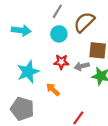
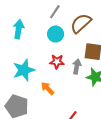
cyan arrow: (21, 30) -> (19, 29), turned -90
gray arrow: (82, 66) -> (77, 67), turned 112

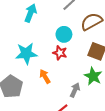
cyan circle: (56, 34) -> (64, 34), moved
gray arrow: (77, 67) -> (75, 90), moved

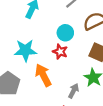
orange arrow: (45, 76) -> (43, 75), size x1.5

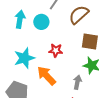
cyan circle: (65, 33) -> (41, 22), moved

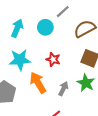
cyan arrow: (20, 19) -> (17, 28), moved
gray arrow: (77, 82) -> (63, 89), moved

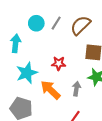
gray line: (63, 12) -> (56, 23), moved
cyan circle: (45, 27) -> (36, 23), moved

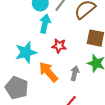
cyan arrow: (16, 43) -> (45, 24), moved

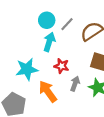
gray arrow: (75, 73) -> (75, 84), moved

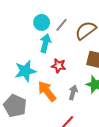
gray arrow: (75, 84) -> (73, 92), moved

